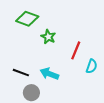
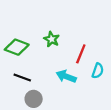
green diamond: (27, 19) -> (17, 47), moved
cyan arrow: (49, 74) -> (66, 76), moved

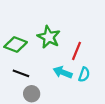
green star: (52, 39) -> (49, 37), size x1.5
cyan semicircle: (98, 71) -> (84, 74), moved

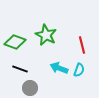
red line: (77, 51) -> (82, 45), moved, turned -36

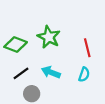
cyan arrow: (59, 68) -> (51, 72), moved
black line: (20, 69) -> (21, 73), turned -56

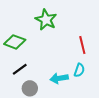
green star: (49, 37) -> (46, 20), moved
cyan arrow: (51, 72) -> (59, 78), moved, turned -30

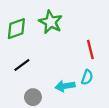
green diamond: (15, 42) -> (16, 29), moved, turned -40
black line: (20, 69) -> (22, 65), moved

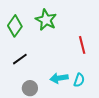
green diamond: (16, 29) -> (15, 26), turned -35
cyan semicircle: (87, 77) -> (79, 80), moved

